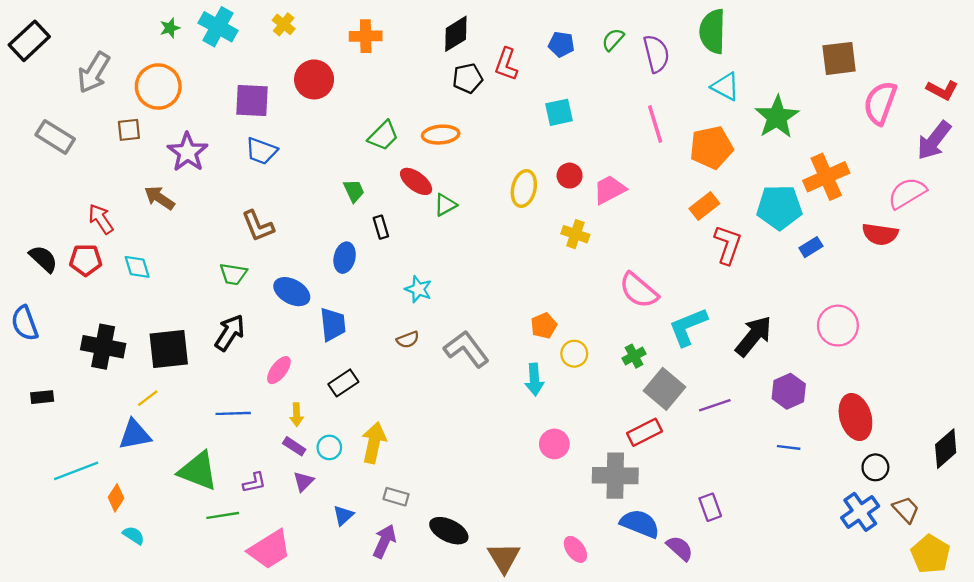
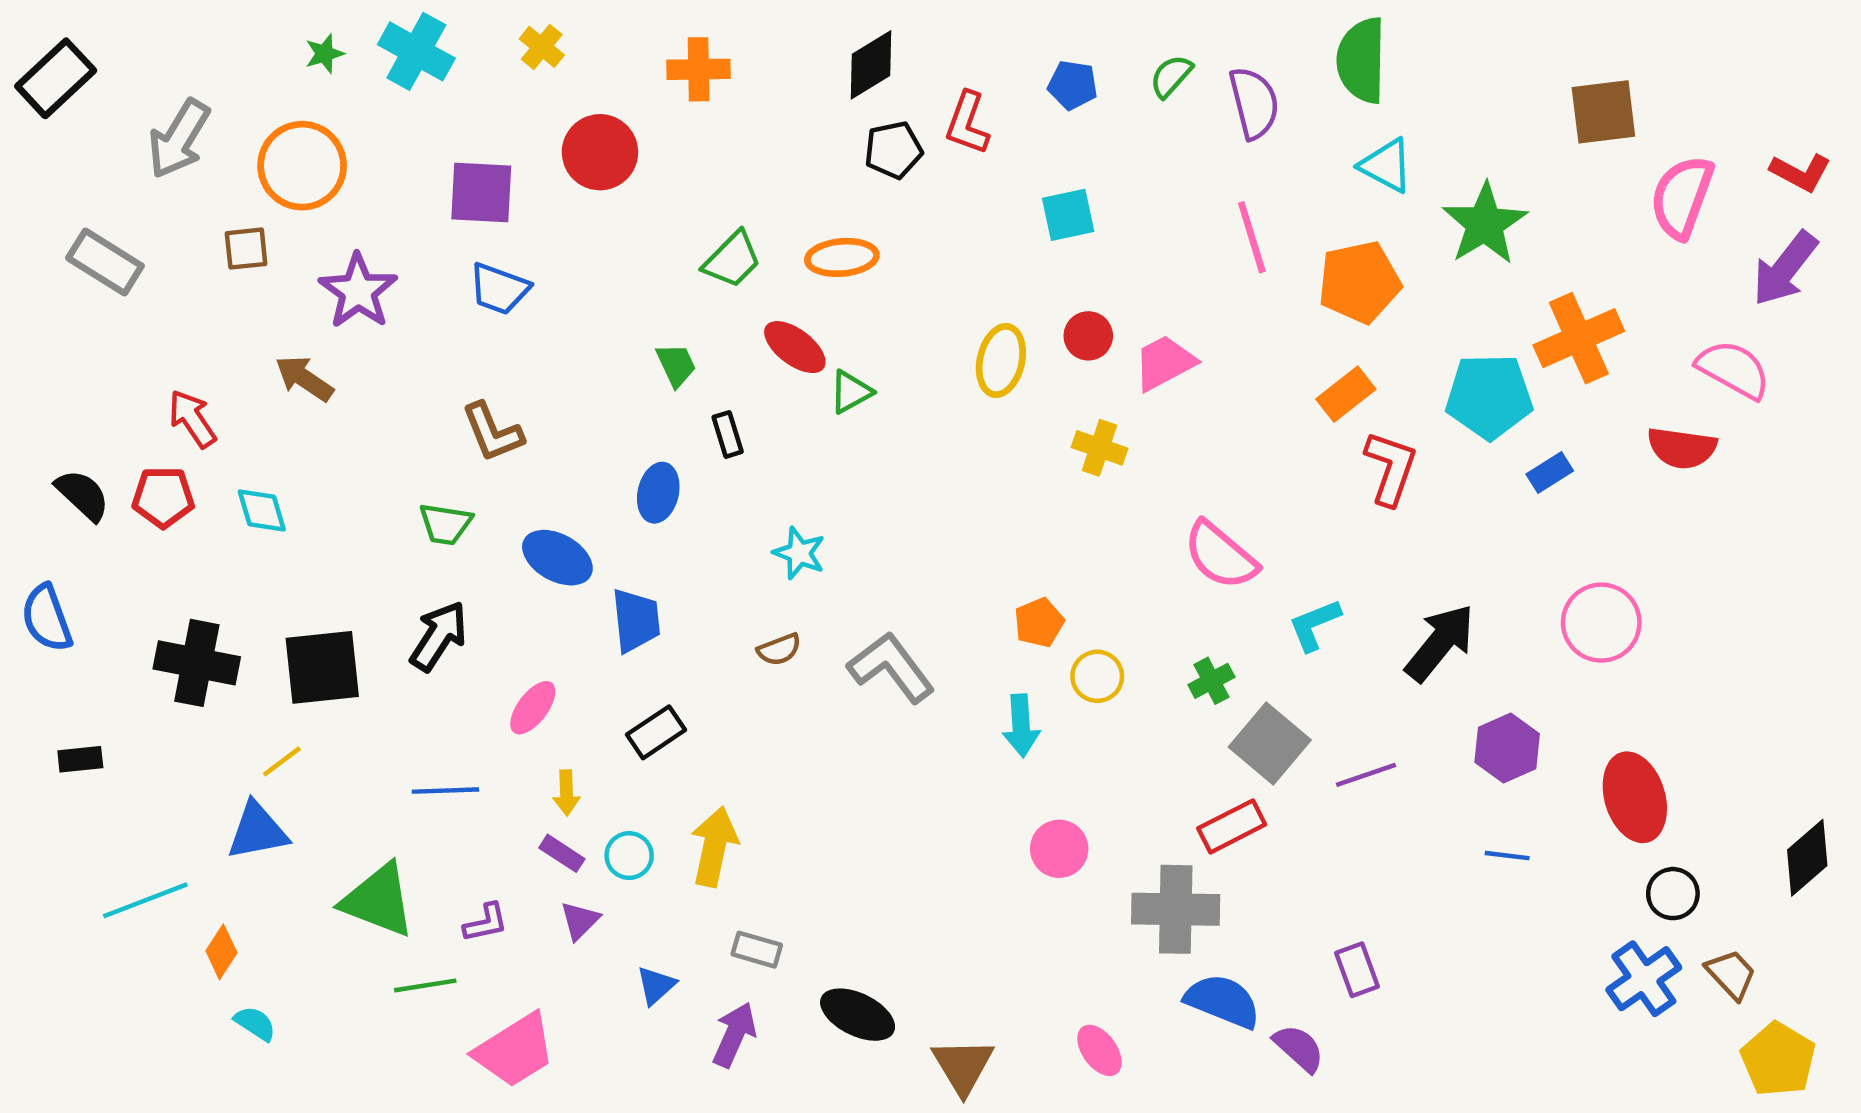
pink semicircle: (907, 193) -> (1733, 369), turned 60
cyan L-shape: (688, 327) -> (1315, 625), size x0.7

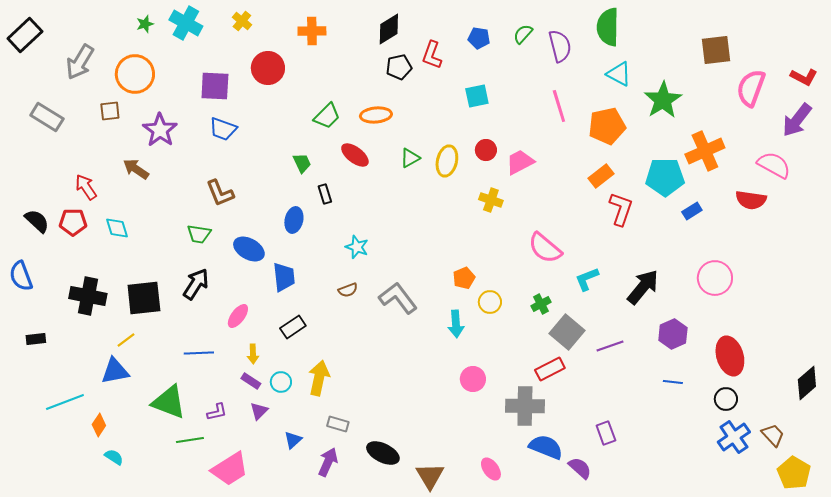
green triangle: (851, 392) -> (410, 158), moved
black circle: (1673, 894) -> (726, 399), moved

